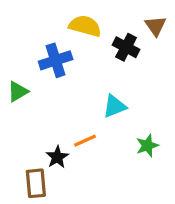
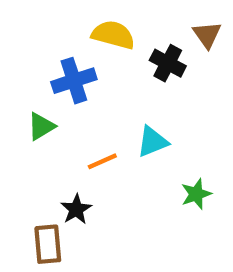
green triangle: (18, 91) -> (41, 126), moved
orange line: (85, 141) -> (102, 161), moved

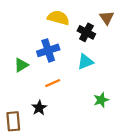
blue cross: (74, 81) -> (48, 50), moved
cyan triangle: (152, 142) -> (85, 62), moved
brown rectangle: (48, 244) -> (13, 121), moved

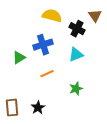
green star: (101, 100) -> (76, 89), moved
black star: (39, 108) -> (38, 108), moved

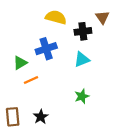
black cross: (77, 29) -> (83, 31), turned -35
orange line: (47, 74) -> (31, 80), moved

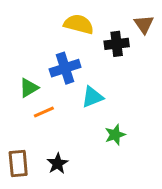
cyan triangle: (82, 59) -> (92, 97), moved

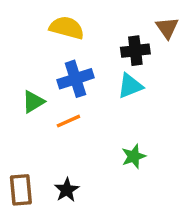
yellow semicircle: (79, 24) -> (67, 28), moved
cyan triangle: (92, 97) -> (130, 86), moved
orange line: (44, 112) -> (68, 121), moved

